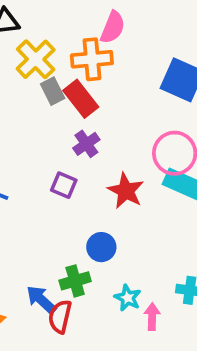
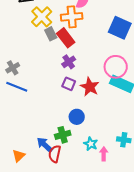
purple square: (64, 185) -> (69, 84), moved

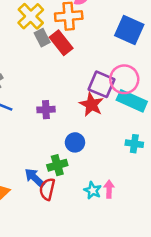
purple cross: (69, 62) -> (46, 110), moved, turned 32
purple square: (69, 84) -> (101, 84), moved, size x1.5
cyan cross: (124, 140) -> (134, 144), moved
cyan star: (91, 144) -> (93, 190), moved

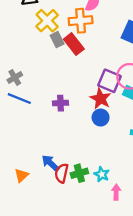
blue circle: (75, 142) -> (101, 118), moved
green cross: (57, 165) -> (79, 173), moved
pink arrow: (109, 189) -> (116, 192), moved

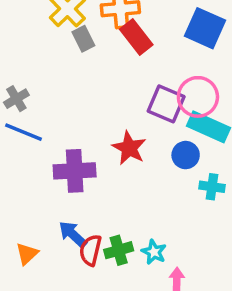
red rectangle: (74, 44) -> (136, 37), moved
red star: (101, 99) -> (129, 148), moved
purple cross: (60, 103) -> (75, 171), moved, size x1.6
blue circle: (101, 118) -> (186, 155), moved

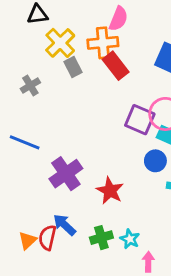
gray cross: (16, 99) -> (30, 86), moved
red star: (129, 148) -> (110, 191), moved
purple cross: (75, 171) -> (66, 174), turned -32
red semicircle: (90, 250) -> (47, 238), moved

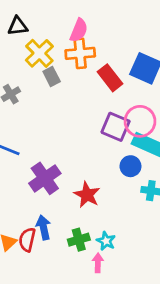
pink semicircle: (118, 19) -> (79, 30), moved
red rectangle: (116, 66) -> (110, 78), moved
blue arrow: (64, 225) -> (43, 227), turned 35
pink arrow: (148, 262) -> (98, 263), moved

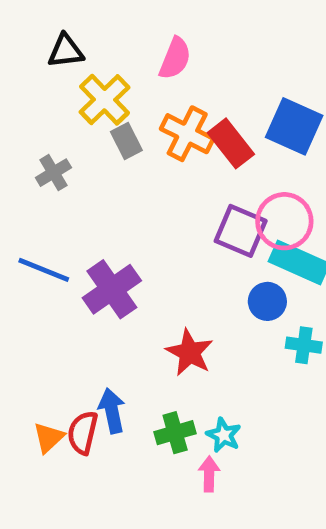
orange cross: (80, 53) -> (187, 134), moved, turned 32
purple cross: (45, 178) -> (112, 289), moved

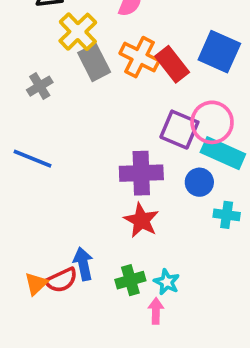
gray rectangle: (126, 141) -> (94, 62), size x1.4
purple cross: (112, 289) -> (141, 173), moved, turned 33
red semicircle: (83, 433) -> (62, 280), turned -128

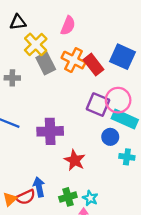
gray cross: (40, 86) -> (12, 78), turned 32
purple cross: (141, 173) -> (50, 131), moved

